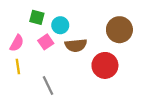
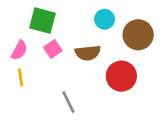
green square: (37, 17) -> (43, 21), size x1.5
cyan circle: (60, 25) -> (105, 19), moved
gray line: (48, 86) -> (68, 102), moved

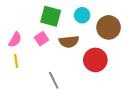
green square: (43, 21) -> (51, 16), moved

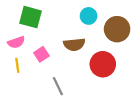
green square: (51, 16) -> (30, 17), moved
pink square: (41, 39) -> (41, 54), moved
pink semicircle: (15, 40) -> (16, 42), turned 42

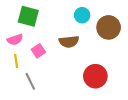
red circle: (103, 64) -> (95, 76), moved
gray line: (58, 86) -> (30, 81), moved

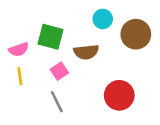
green square: (28, 16) -> (51, 37), moved
pink square: (38, 51) -> (59, 71), moved
gray line: (30, 81) -> (57, 102), moved

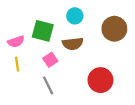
cyan circle: (103, 19) -> (75, 16), moved

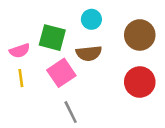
pink square: (50, 60) -> (61, 73), size x1.5
red circle: (100, 80) -> (140, 82), moved
gray line: (48, 85) -> (71, 112), moved

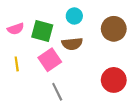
pink semicircle: (20, 51) -> (16, 29), moved
red circle: (140, 82) -> (114, 80), moved

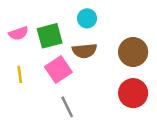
brown circle: (114, 29) -> (133, 52), moved
green square: (42, 31) -> (50, 36), turned -30

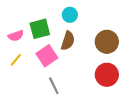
pink semicircle: (18, 33) -> (16, 36), moved
brown semicircle: (85, 51) -> (68, 41), turned -66
yellow line: (20, 74) -> (16, 60), turned 48

